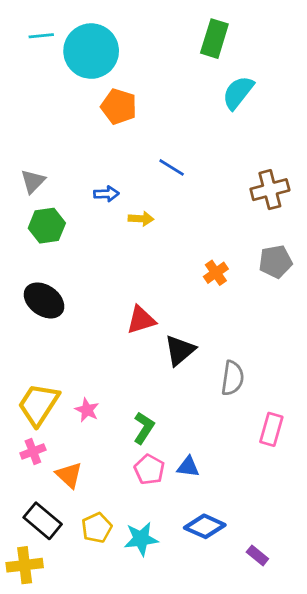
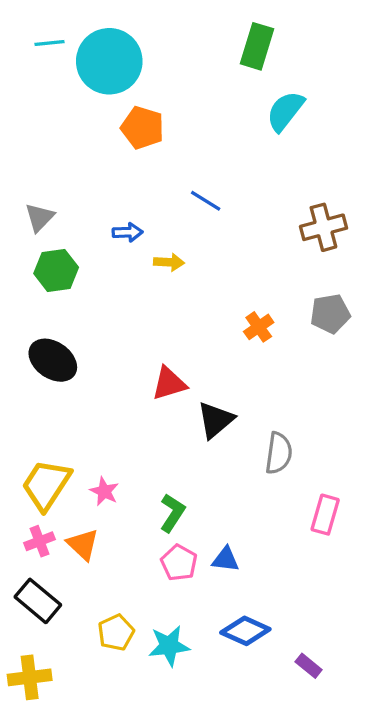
orange triangle: (69, 475) -> (83, 544), moved
black rectangle: (43, 521) -> (38, 601), moved

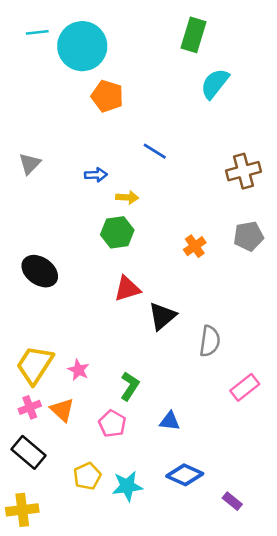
green hexagon: (56, 270) -> (117, 232), moved
pink rectangle: (325, 515) -> (245, 387), turned 36
pink pentagon: (179, 563) -> (112, 424), moved

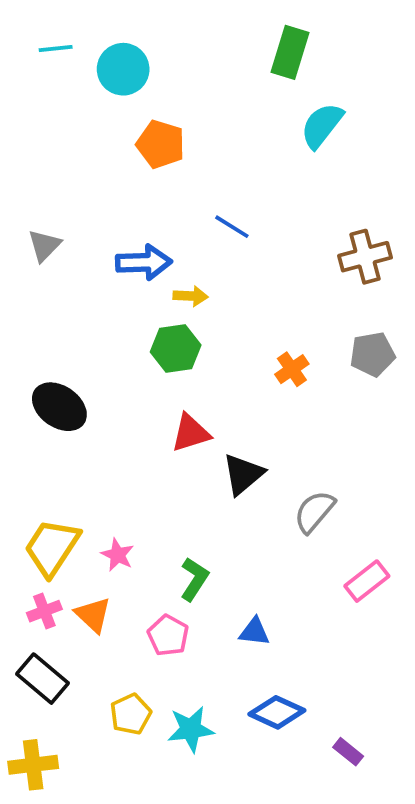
cyan circle: (82, 46) -> (123, 69), size x0.7
blue arrow: (96, 175) -> (144, 262), size x1.6
gray semicircle: (210, 341) -> (314, 512), turned -148

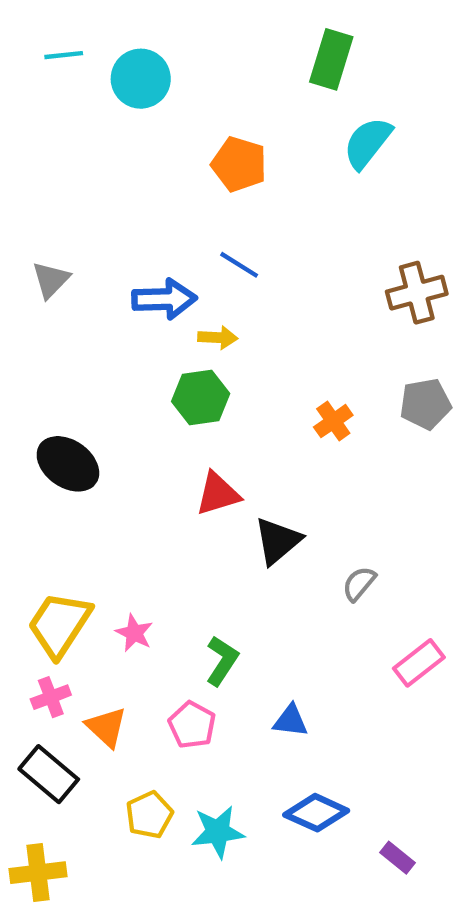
orange pentagon: (161, 144) -> (239, 164), moved
blue line: (232, 227) -> (239, 265), moved
gray semicircle: (314, 512) -> (359, 584), size x0.7
orange triangle: (93, 615) -> (106, 727), moved

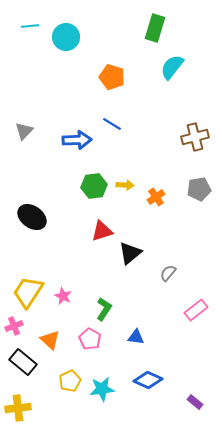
yellow arrow: (218, 338) -> (125, 185), moved
pink cross: (51, 697) -> (14, 326), moved
purple rectangle: (398, 858) -> (195, 402), moved

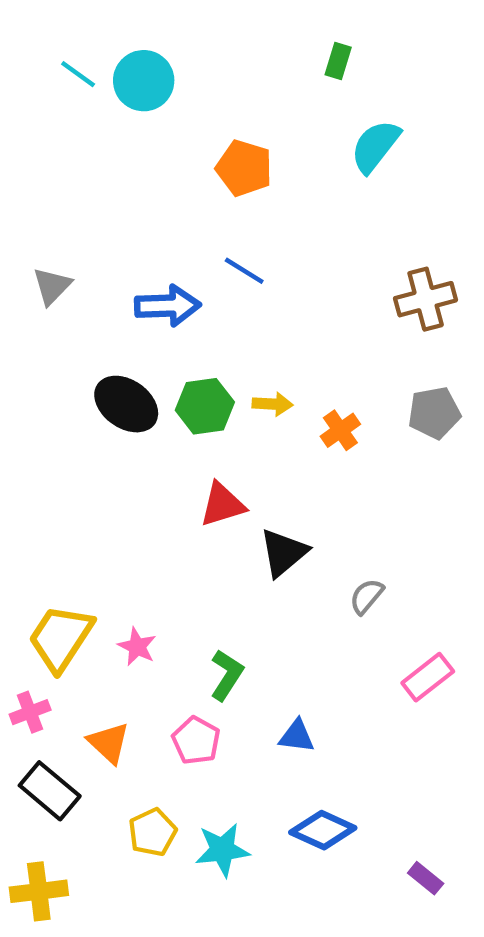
cyan line: (30, 26) -> (78, 74), moved, turned 42
green rectangle: (155, 28) -> (338, 61), size x0.6
black ellipse: (32, 217) -> (126, 404), moved

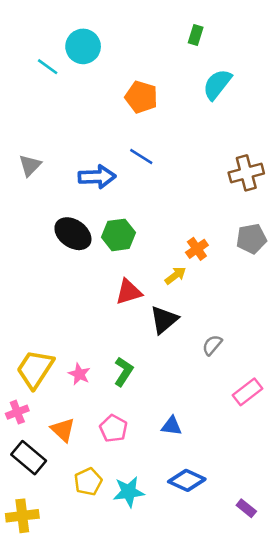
cyan line: (78, 74) -> (48, 67), moved
yellow arrow: (273, 404) -> (175, 275), moved, turned -40
green L-shape: (227, 675) -> (124, 372), moved

